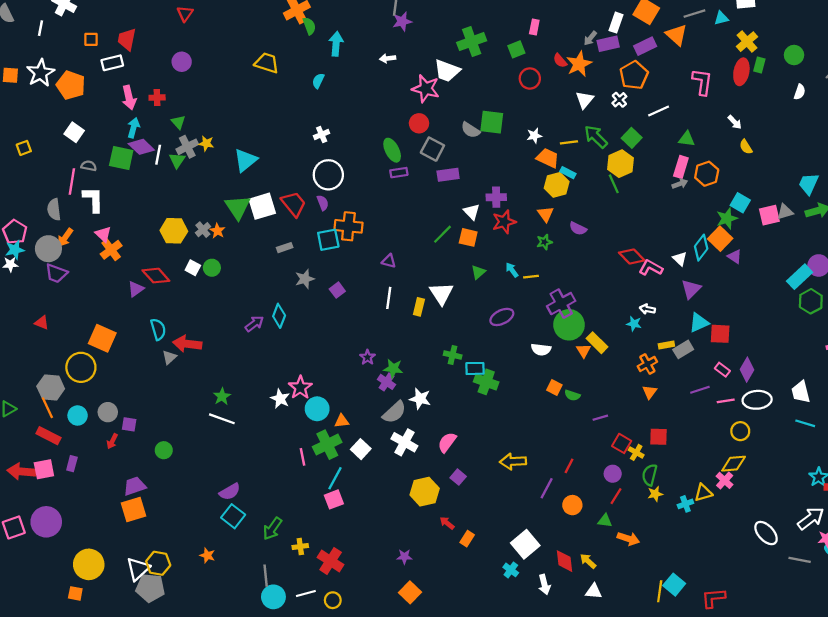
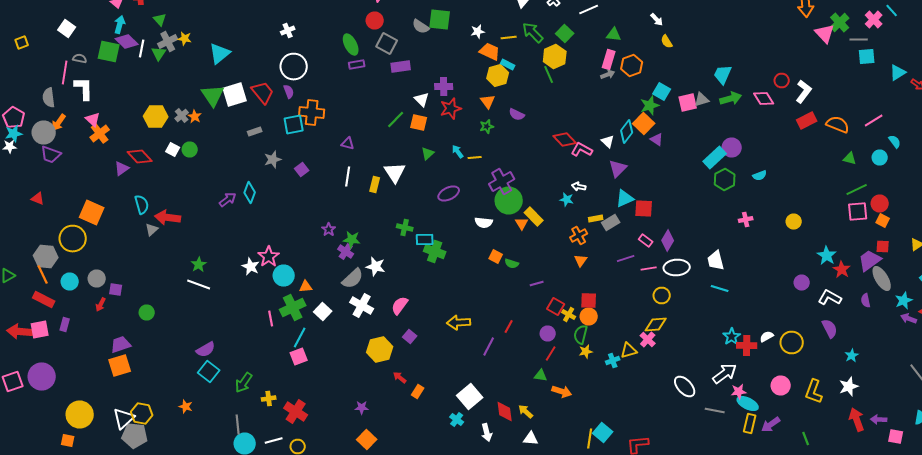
orange circle: (572, 505) -> (589, 316), moved

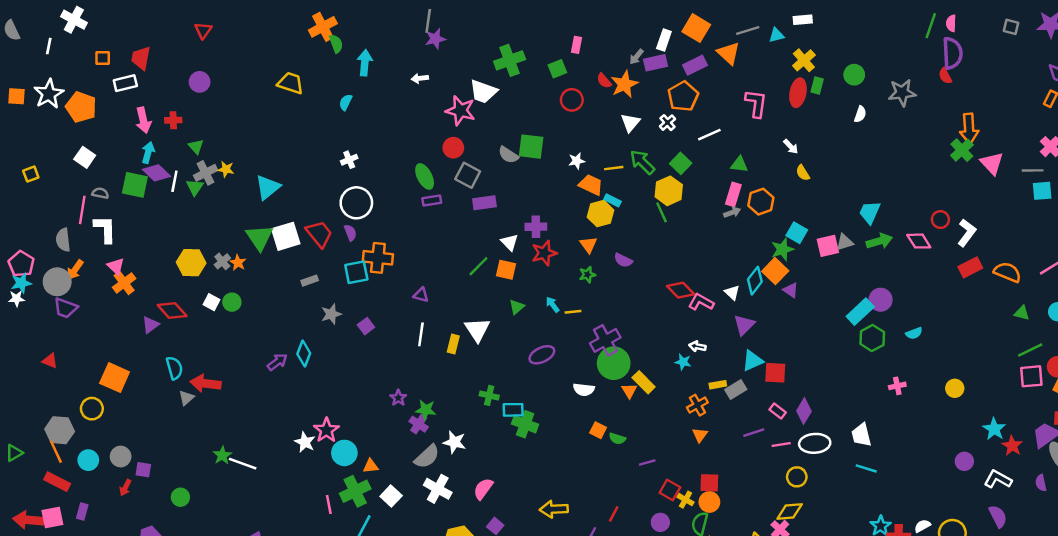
green cross: (840, 22) -> (962, 150), moved
yellow circle: (73, 238) -> (92, 409), size x0.7
green star: (199, 264) -> (222, 455), moved

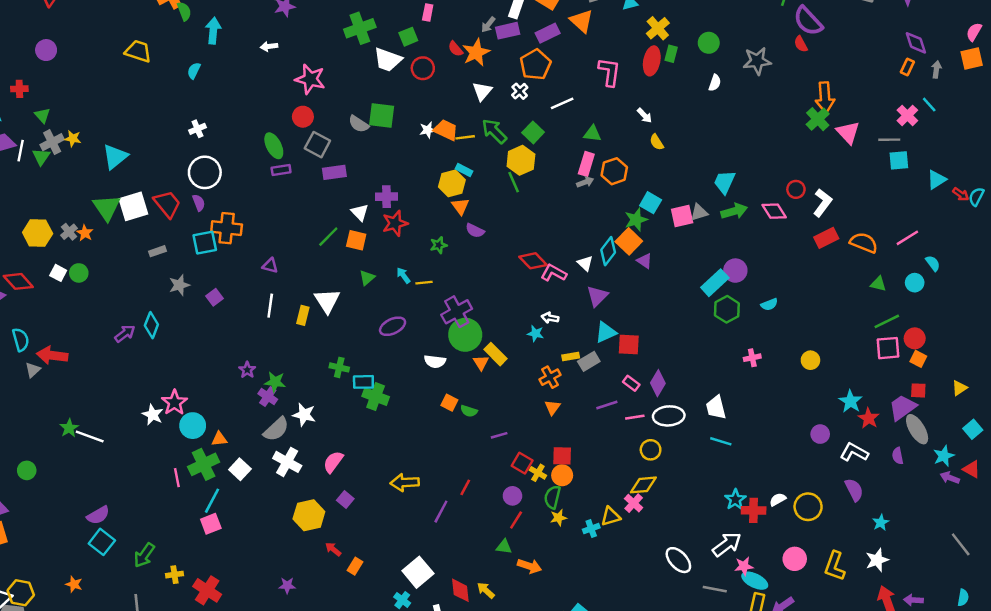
purple semicircle: (952, 53) -> (808, 21), turned 140
white trapezoid: (483, 91) -> (388, 60), moved
orange trapezoid: (591, 185) -> (446, 130), moved
orange triangle: (589, 245) -> (460, 206), moved

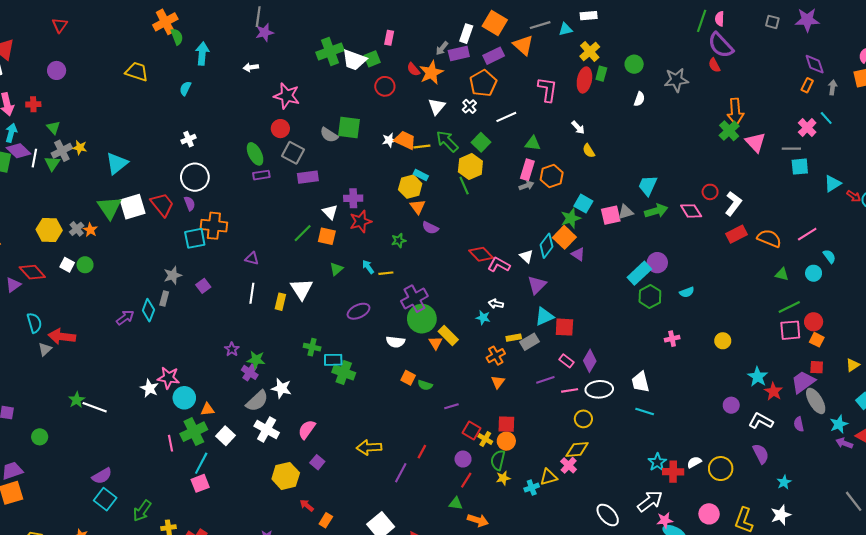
white trapezoid: (388, 60) -> (354, 60), moved
gray rectangle: (158, 251) -> (164, 299), moved, turned -56
pink star: (174, 403) -> (168, 378), turned -30

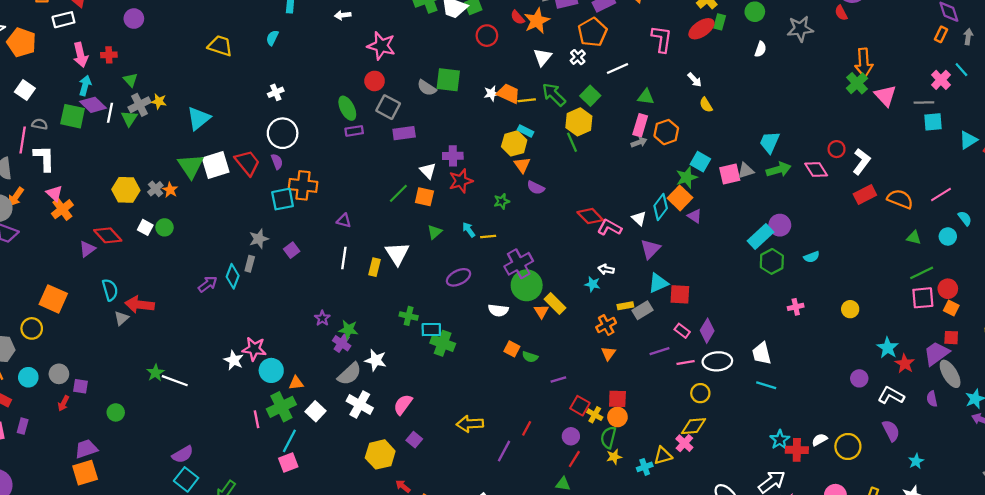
yellow trapezoid: (137, 72) -> (220, 46), moved
red ellipse: (584, 80) -> (701, 29), turned 45

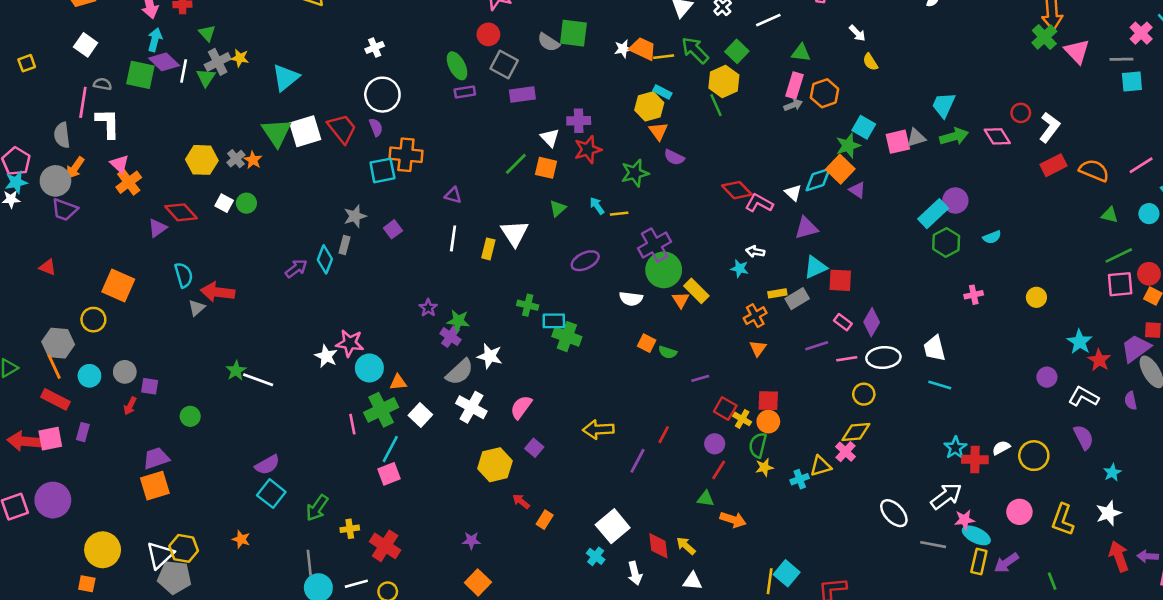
green star: (502, 201) -> (635, 173), size x1.5
cyan diamond: (661, 207) -> (818, 180), turned 35
purple triangle: (650, 249) -> (806, 228), turned 30

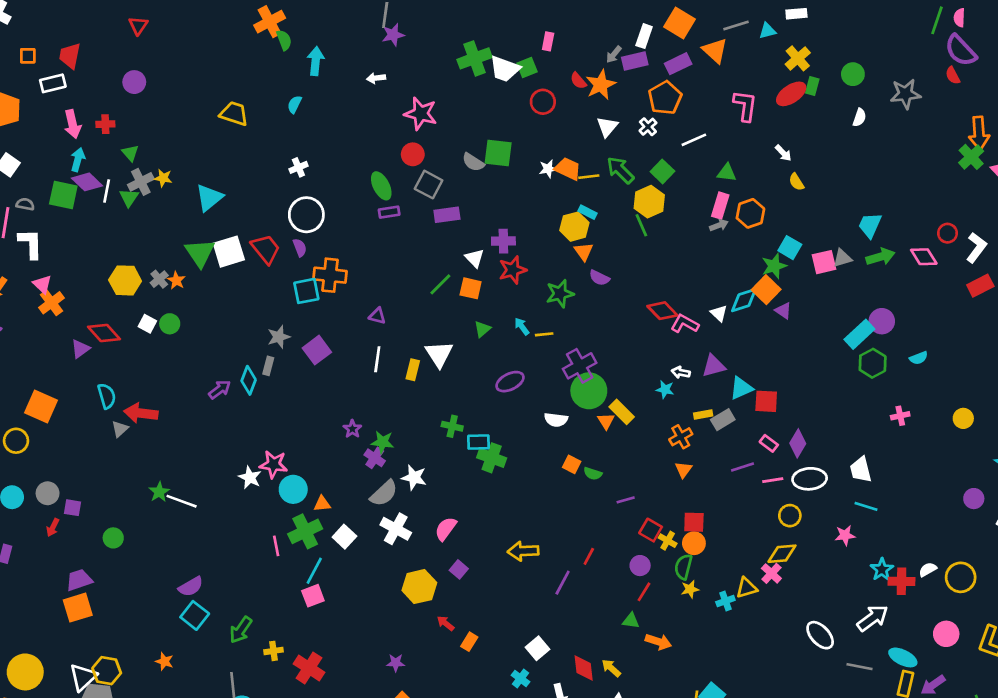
purple triangle: (806, 228) -> (714, 366), moved
purple square: (393, 229) -> (317, 350), size x1.5
pink star: (965, 520) -> (845, 535), moved
white square: (613, 526) -> (538, 648), size x0.7

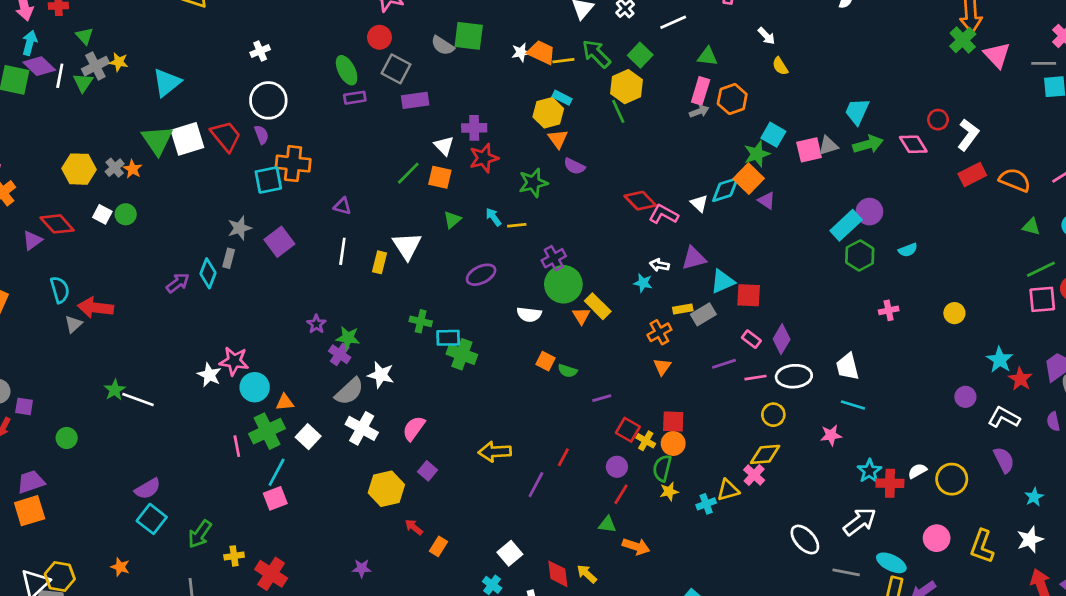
purple cross: (580, 366) -> (554, 258), size x0.7

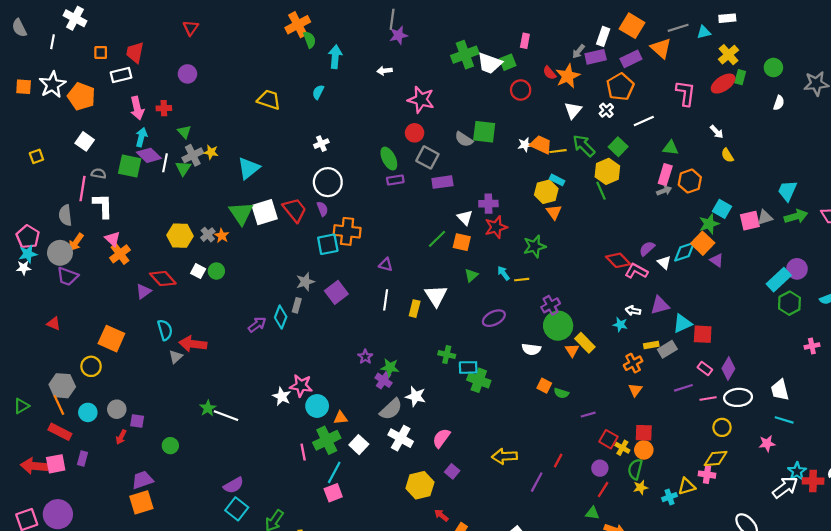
purple semicircle: (574, 166) -> (647, 249), moved, turned 112
pink cross: (754, 475) -> (707, 475), turned -35
white arrow: (860, 522) -> (785, 487), moved

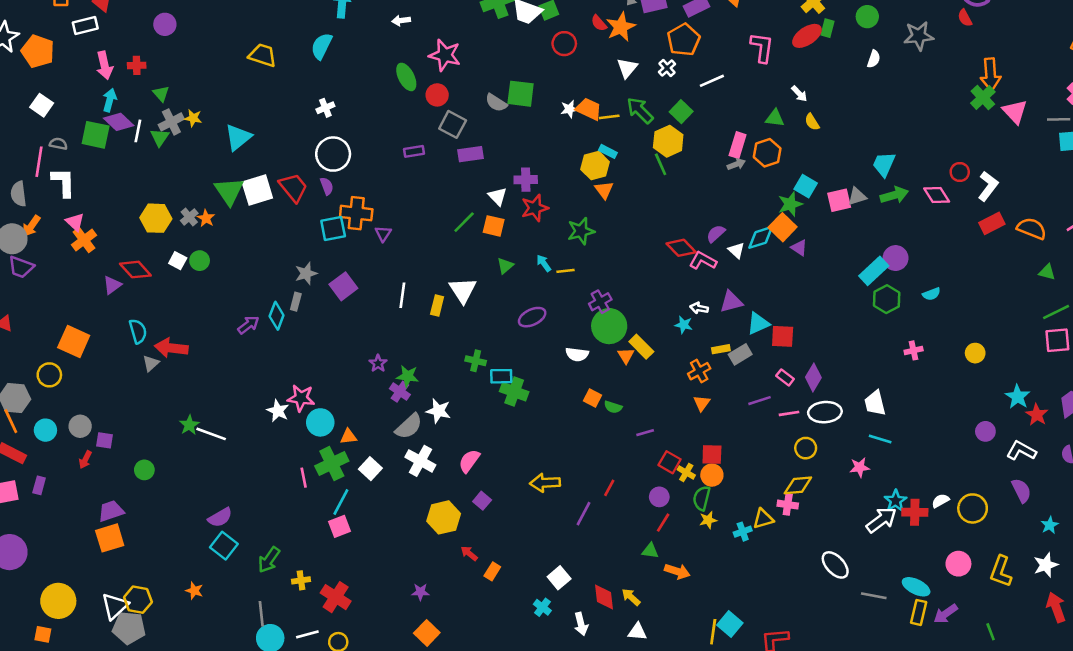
cyan semicircle: (318, 92) -> (322, 46), size x1.5
green triangle: (671, 148) -> (775, 118), moved
green ellipse: (389, 159) -> (406, 77), moved
purple triangle: (386, 265) -> (383, 234), moved, turned 48

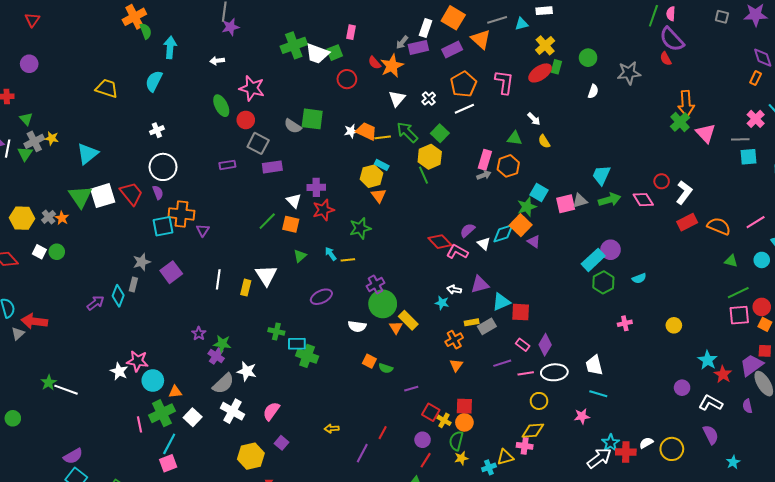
orange pentagon: (684, 40) -> (463, 84), moved
yellow arrow: (545, 483) -> (332, 429), size x0.6

